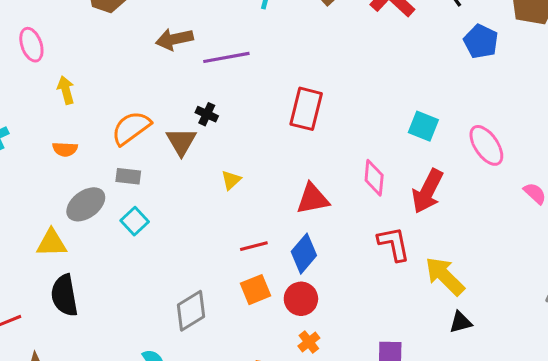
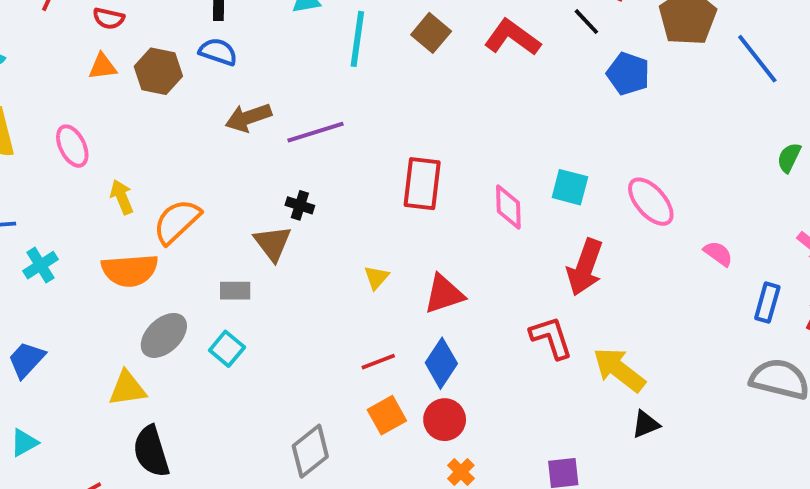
orange semicircle: (131, 128) -> (177, 221), moved
orange semicircle: (65, 149) -> (130, 270), size x1.8
gray rectangle: (128, 176) -> (235, 291), moved
pink diamond: (374, 178) -> (508, 207), moved
yellow triangle: (231, 180) -> (376, 277), moved

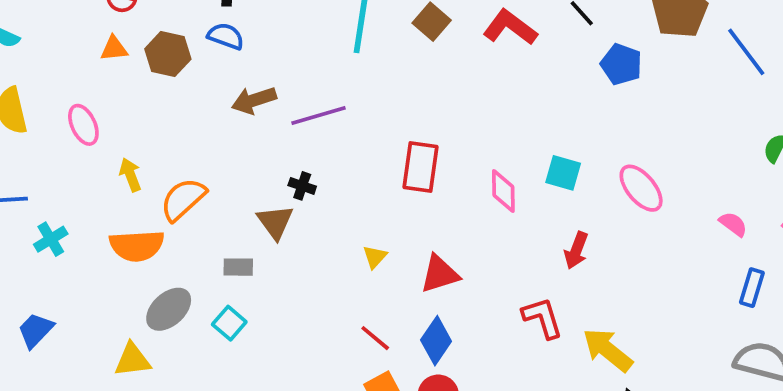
pink semicircle: (718, 254) -> (733, 224), moved
red arrow: (585, 267) -> (576, 250), size x0.7
red line: (378, 362) -> (375, 338), turned 60

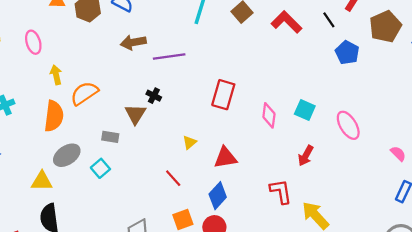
orange semicircle: (137, 246) -> (54, 116), turned -88
red line: (375, 338) -> (173, 178), moved

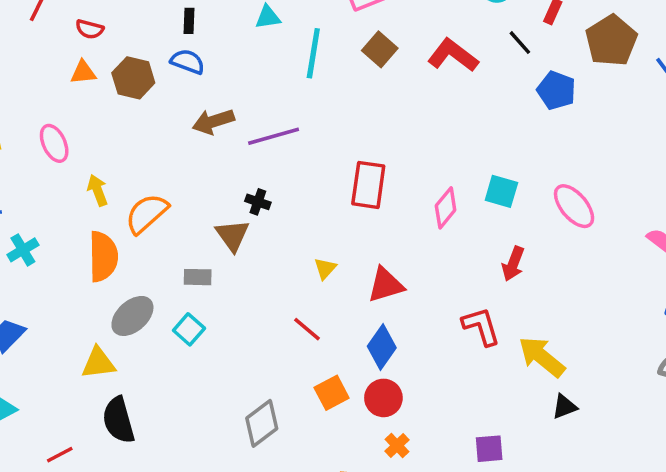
pink diamond: (269, 115) -> (446, 208), turned 40

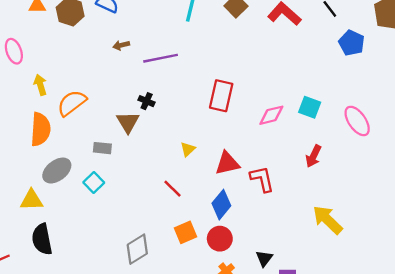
brown arrow: (213, 122) -> (121, 45), size x0.6
pink diamond: (446, 208) -> (271, 115), turned 32
red L-shape: (481, 326) -> (262, 179), moved
black triangle: (564, 407) -> (264, 258), moved, turned -36

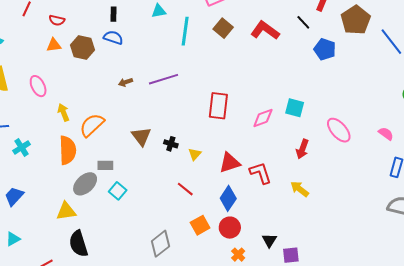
brown arrow: (121, 45) -> (126, 82), moved
black cross: (147, 101) -> (171, 144), moved
pink ellipse: (357, 121) -> (339, 130), moved
gray rectangle: (102, 148) -> (105, 165), moved
yellow arrow: (328, 220) -> (300, 189), moved, size x0.7

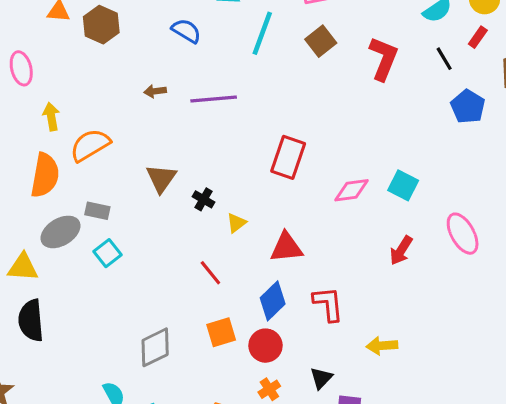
red L-shape: (265, 30) -> (384, 59), turned 64
blue semicircle: (113, 38) -> (186, 31), moved
red L-shape: (261, 173) -> (328, 304), moved
yellow arrow: (300, 189) -> (382, 346), moved, turned -54

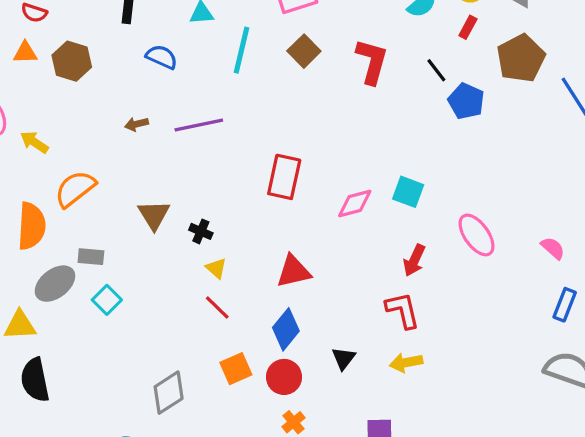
black line: (444, 59) -> (436, 70), moved
yellow arrow: (51, 117) -> (34, 142), moved, turned -40
yellow triangle: (236, 223) -> (216, 268), moved, turned -35
red L-shape: (328, 304) -> (403, 310), moved
black triangle: (321, 378) -> (343, 358), moved

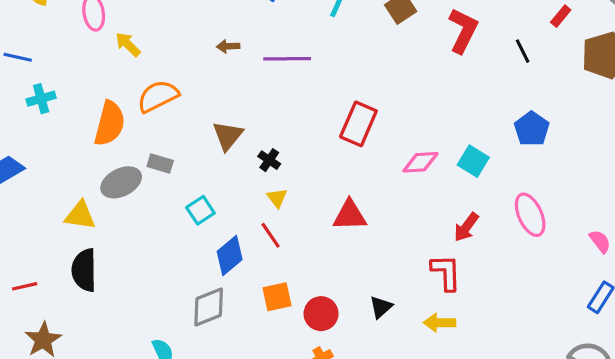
blue pentagon: (466, 101) -> (532, 129), moved
cyan square: (107, 300) -> (200, 210), moved
blue diamond: (286, 329) -> (230, 255), moved

